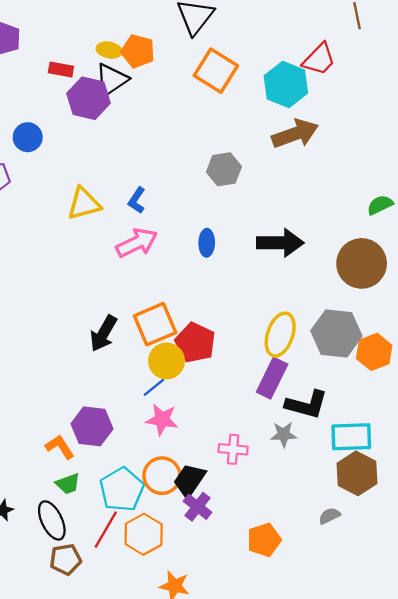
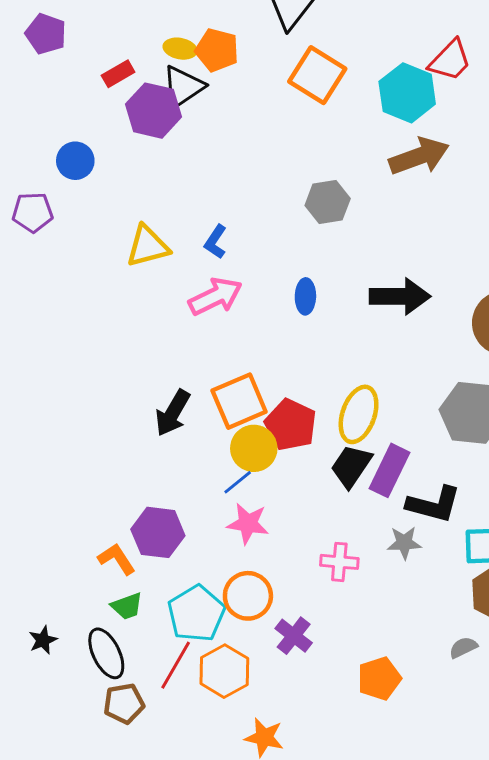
red rectangle: (61, 70) -> (118, 74), turned -40
yellow ellipse: (280, 335) -> (359, 414), moved
black trapezoid: (189, 480) -> (351, 466), moved

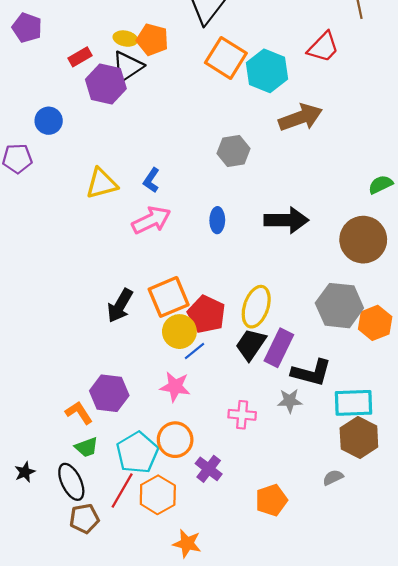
cyan hexagon: (407, 93) -> (267, 71), moved
blue line: (238, 482) -> (195, 351), moved

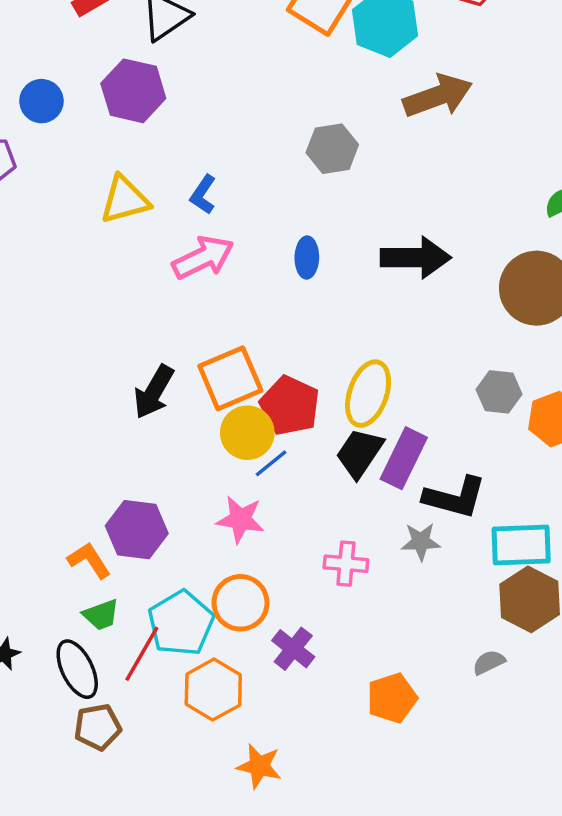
purple hexagon: (106, 84) -> (133, 91), moved
gray hexagon: (339, 306) -> (499, 392), size x0.6
red line: (122, 490) -> (142, 654), moved

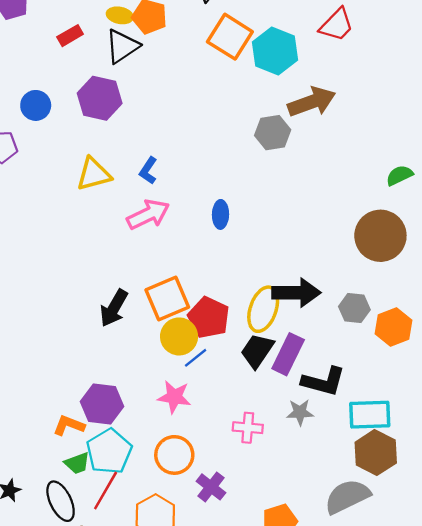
gray hexagon: (332, 149) -> (273, 133), moved
black arrow: (416, 258) -> (296, 293), moved
orange L-shape: (89, 560) -> (69, 425), turned -36
cyan pentagon: (181, 623) -> (109, 451), moved
gray semicircle: (489, 662) -> (347, 496), size x2.0

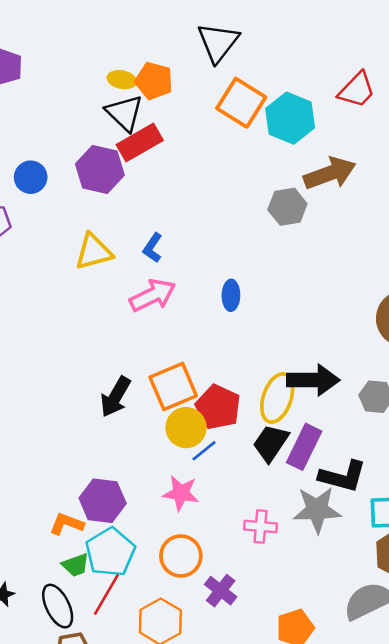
red rectangle: (70, 36) -> (140, 143), moved, size x1.6
black triangle: (122, 46) -> (124, 113), turned -42
gray star: (300, 412) -> (317, 510), size x1.6

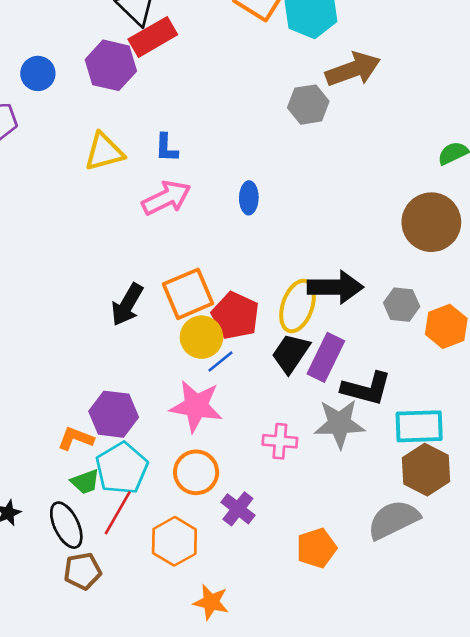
blue L-shape: (153, 248) -> (166, 148), turned -32
pink star: (181, 493) -> (196, 406), size x1.4

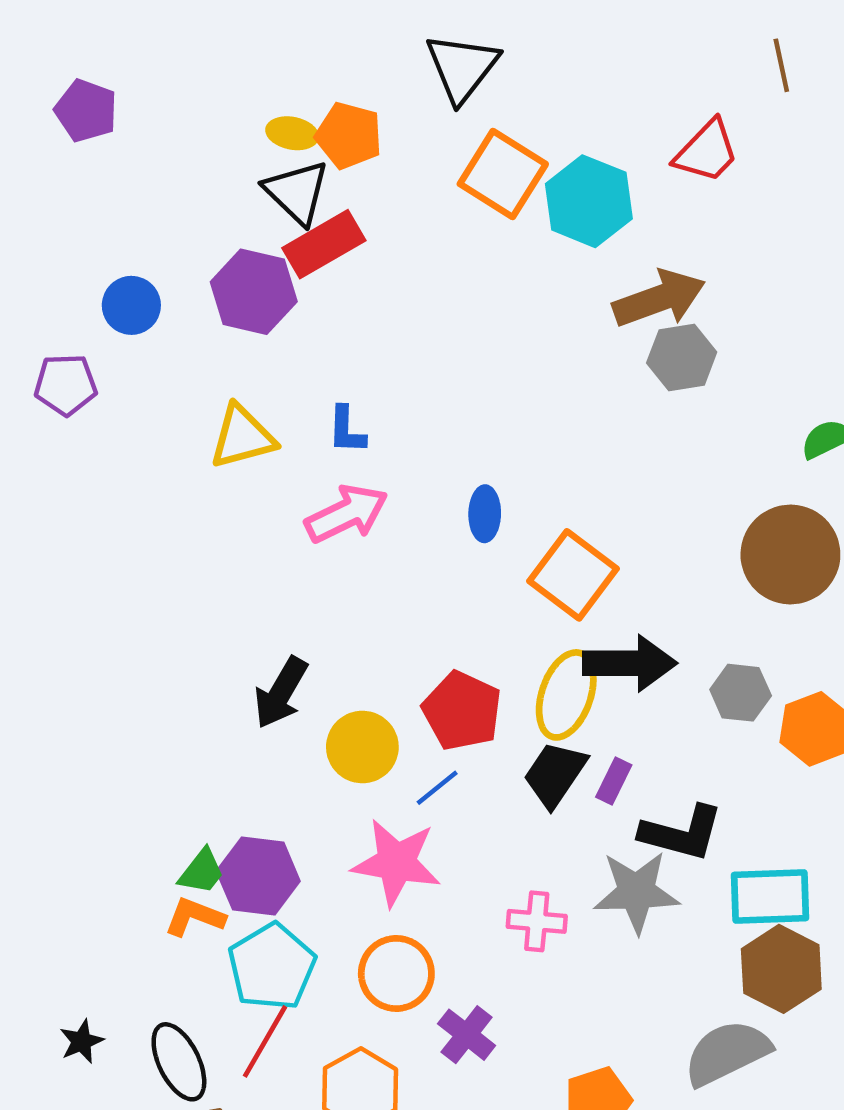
gray hexagon: (308, 105) -> (682, 357), moved
orange square: (188, 294) -> (573, 575), moved, turned -30
yellow circle: (201, 337) -> (362, 747), moved
purple rectangle: (326, 357) -> (614, 781), size x0.6
green trapezoid: (85, 482) -> (202, 872), moved, turned -32

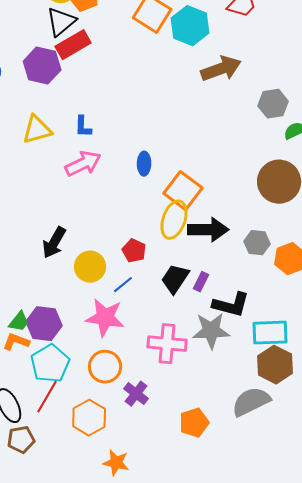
black triangle: (297, 192) -> (61, 22), turned 36
gray hexagon: (682, 357) -> (273, 104), moved
yellow ellipse: (566, 695) -> (174, 220), moved
red pentagon: (462, 711) -> (134, 251), size x0.7
pink cross: (537, 921) -> (167, 344), size x1.5

